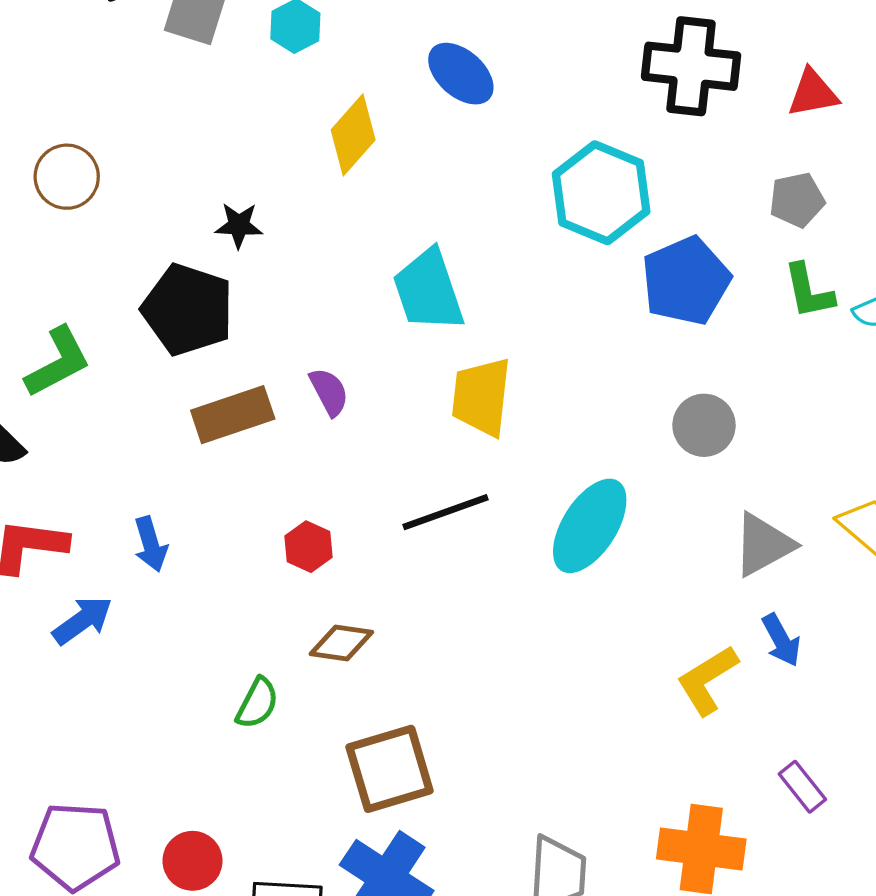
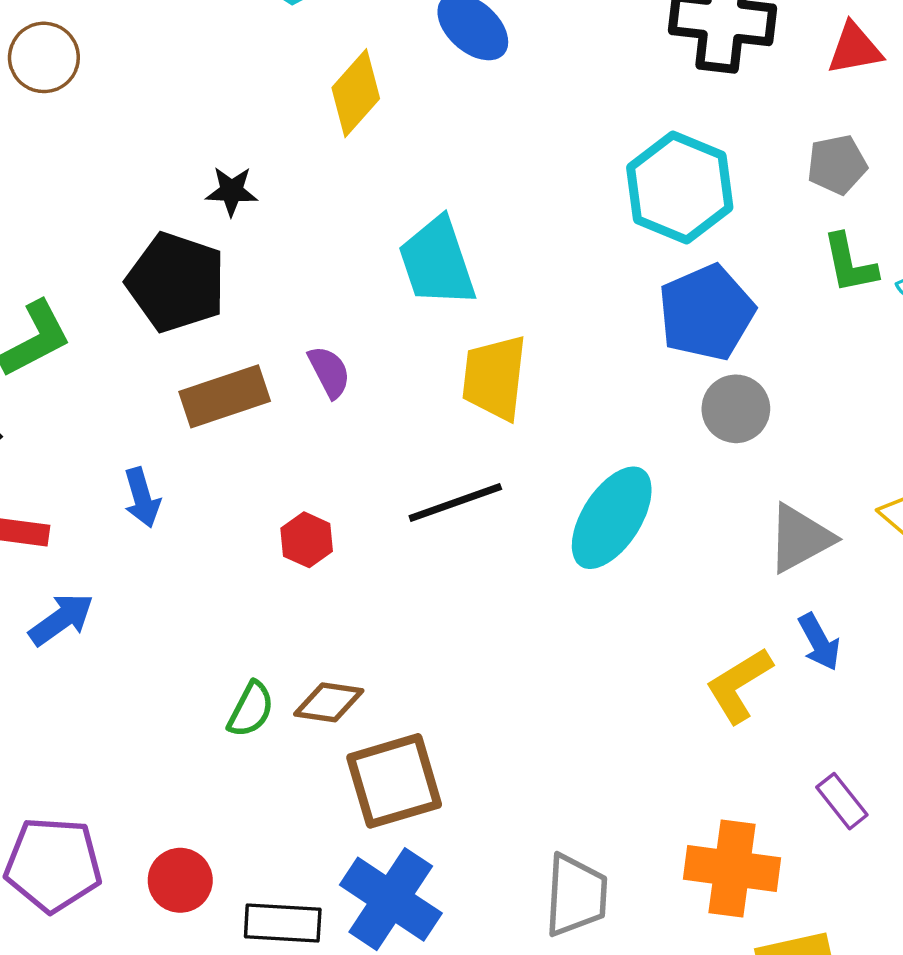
brown circle: (67, 177) -> (44, 57), moved
cyan hexagon: (601, 193) -> (680, 188), moved
blue pentagon: (686, 281) -> (706, 313), moved
blue arrow: (151, 544) -> (142, 498), moved
brown diamond: (341, 643) -> (329, 702), moved

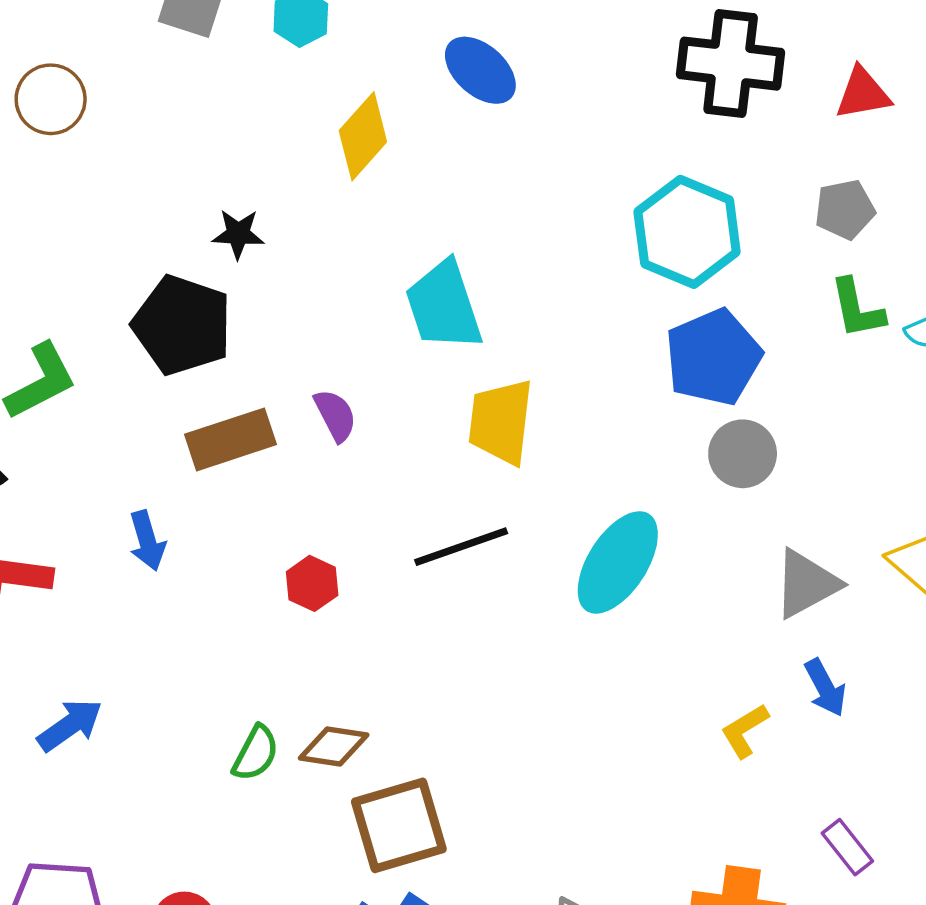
blue arrow: (61, 619) -> (70, 725), moved
yellow L-shape: (739, 685) -> (745, 731), size x0.7

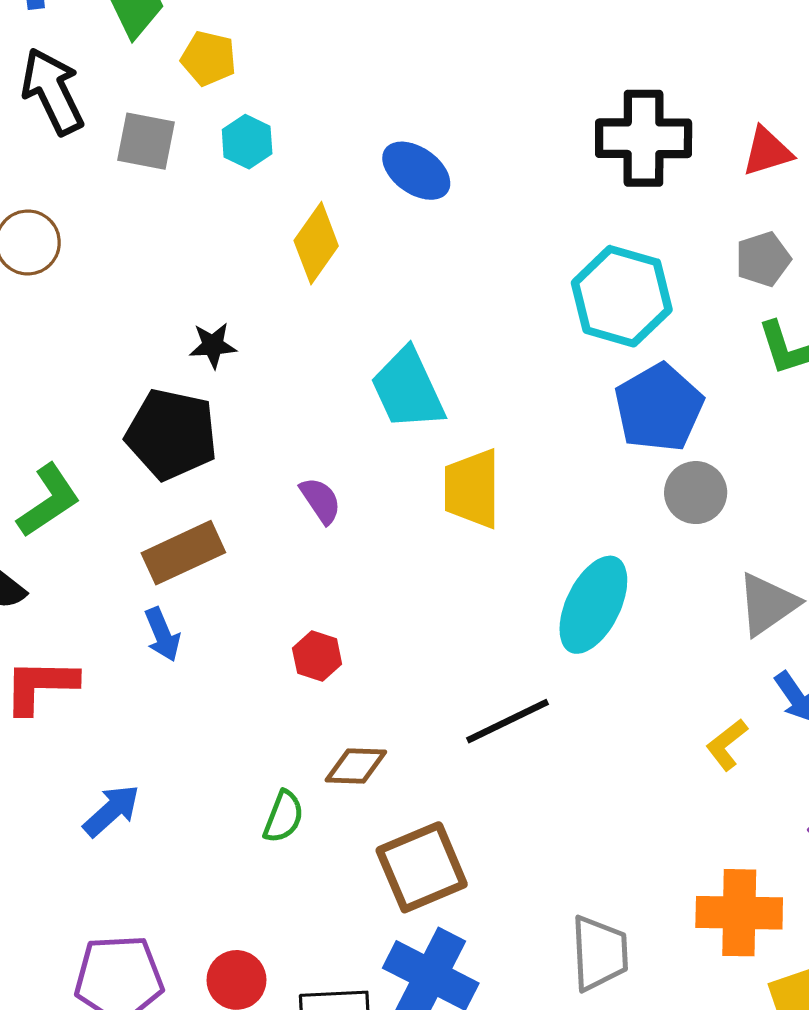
brown rectangle: (230, 439) -> (183, 553), moved
black line: (461, 547) -> (508, 721), moved
brown diamond: (334, 746) -> (356, 766), moved

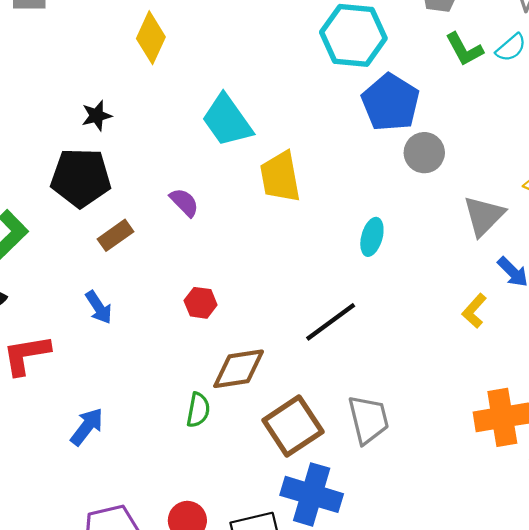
brown rectangle: (183, 553) -> (115, 235), moved, size x0.7
cyan ellipse: (593, 605) -> (372, 237), size x0.6
brown diamond: (356, 766) -> (239, 369), size x1.4
gray trapezoid: (599, 953) -> (368, 419), moved

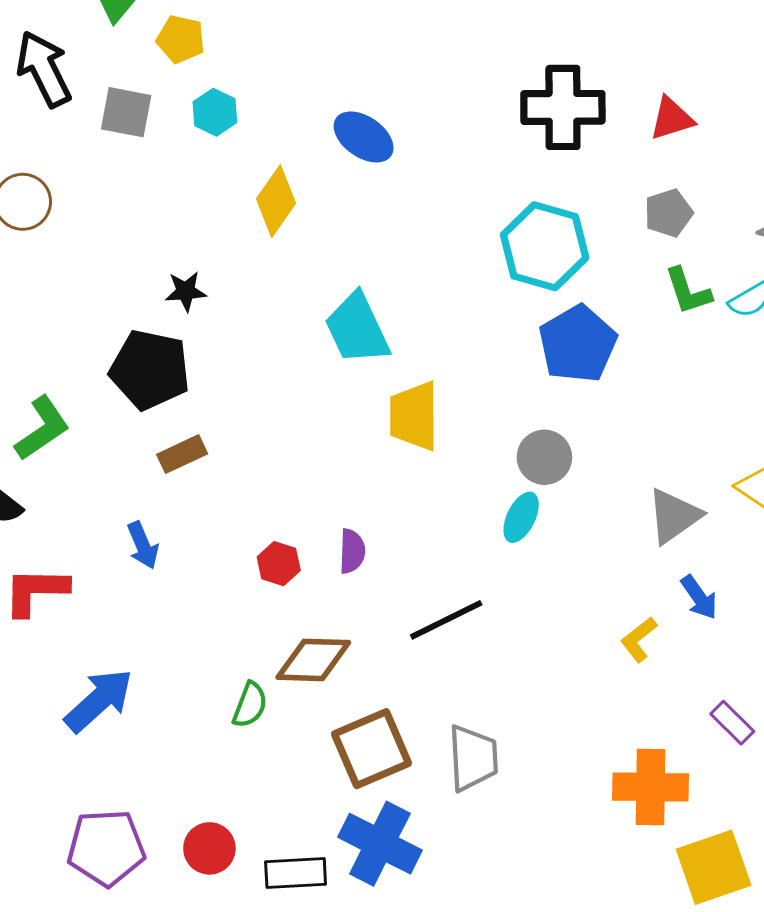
gray circle: (424, 153) -> (544, 457), moved
purple semicircle: (184, 202) -> (352, 551), moved, turned 36
blue arrow: (87, 427) -> (99, 700), size x1.4

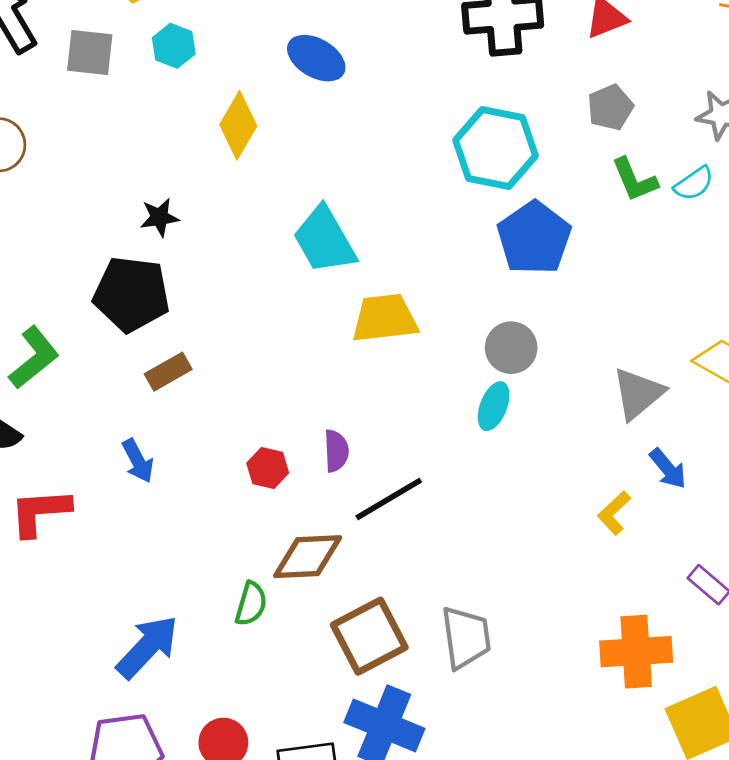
yellow trapezoid: (414, 416) -> (385, 318), turned 88
black line: (446, 620) -> (389, 499), moved
blue arrow: (99, 700) -> (147, 647), moved

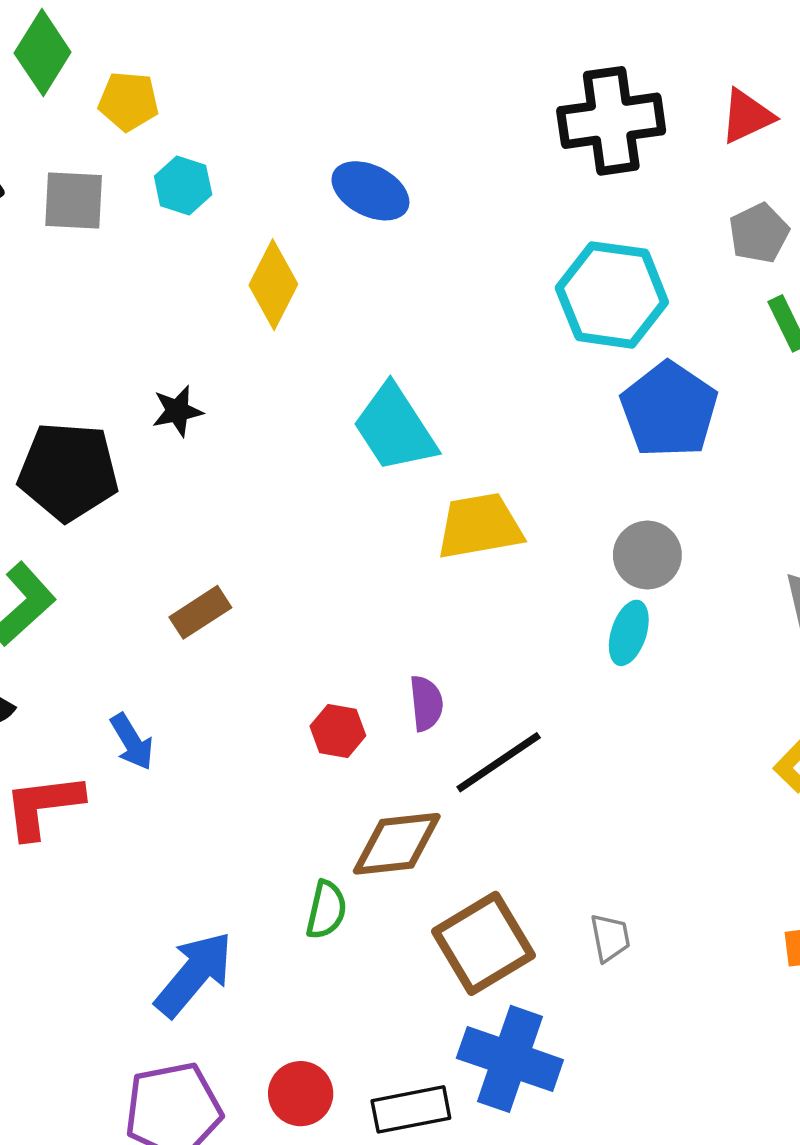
black pentagon: (131, 294) -> (68, 471), moved
blue arrow: (138, 461) -> (132, 742), moved
gray trapezoid: (466, 637) -> (610, 938), size x0.6

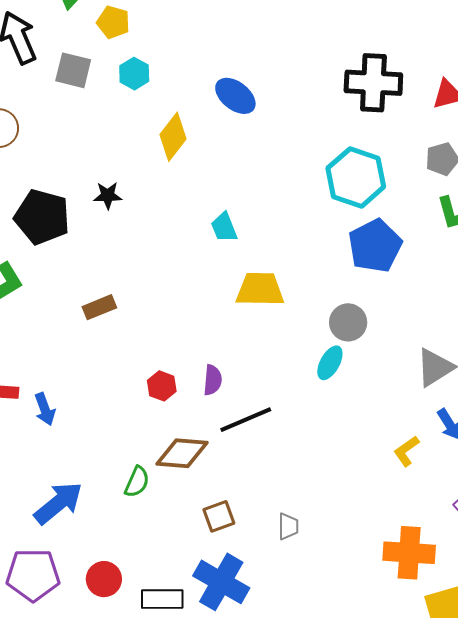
cyan trapezoid: (395, 428) -> (224, 227), size x0.6
blue arrow: (132, 742) -> (45, 409), moved
brown square: (483, 943) -> (219, 516), size x0.6

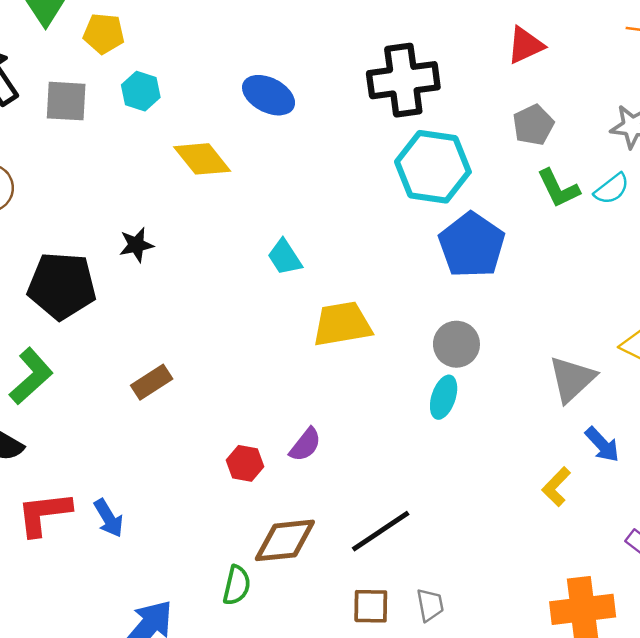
black cross: (373, 83) -> (403, 80), moved
yellow diamond: (173, 137) -> (202, 159), turned -66
purple semicircle: (213, 380) -> (305, 445), turned 44
black line: (246, 420) -> (381, 531), moved
brown square: (219, 516) -> (371, 606), moved, turned 32

